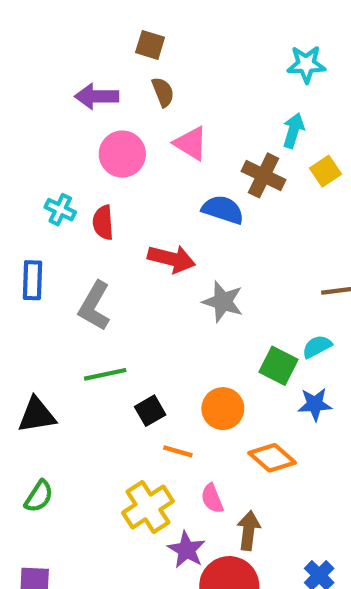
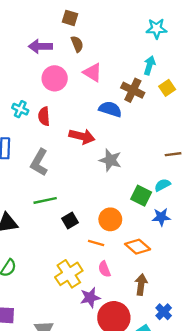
orange line: (178, 451) -> (96, 243), moved
brown arrow: (249, 531) -> (141, 285), moved
purple star: (186, 550) -> (90, 298), turned 30

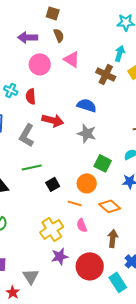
blue semicircle: (110, 109) -> (87, 105), moved
red arrow: (82, 136) -> (53, 120), moved
green square: (141, 196) -> (103, 163), moved
purple star: (90, 298) -> (60, 256), moved

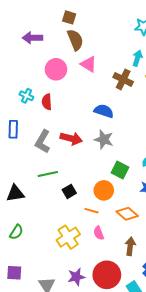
brown semicircle: (59, 35) -> (75, 40), size x1.5
purple arrow: (28, 37) -> (33, 38), moved
red arrow: (53, 120) -> (71, 138), moved
purple star: (60, 256) -> (76, 277), moved

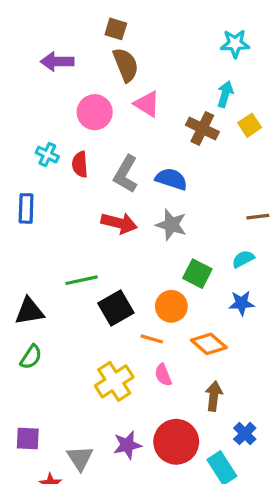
gray L-shape: (43, 142) -> (126, 174), moved
black square: (69, 191) -> (116, 308), size x1.5
green semicircle: (16, 232) -> (31, 357), moved

